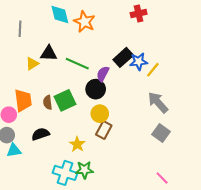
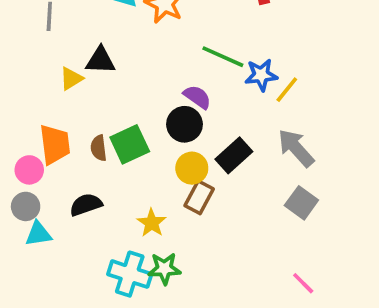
black rectangle: (123, 57) -> (234, 155), moved
green line: (77, 64) -> (223, 57), moved
purple semicircle: (103, 74) -> (197, 97), turned 98

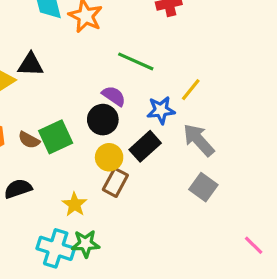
blue star: (261, 75) -> (161, 110), moved
brown semicircle: (99, 148) -> (29, 140), turned -55
pink line: (303, 283) -> (254, 245), moved

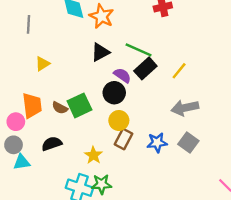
black triangle: (31, 65) -> (100, 52), moved, turned -30
blue star: (161, 110) -> (157, 143), moved
gray arrow: (199, 140) -> (185, 108), turned -60
black rectangle: (145, 146) -> (145, 68), moved

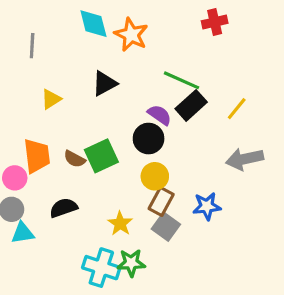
black triangle: (100, 52) -> (104, 83), moved
gray square: (188, 143) -> (166, 227), moved

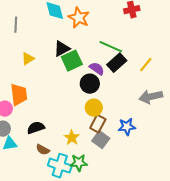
green square: (101, 156) -> (72, 61), moved
brown semicircle: (75, 159) -> (43, 150), moved

